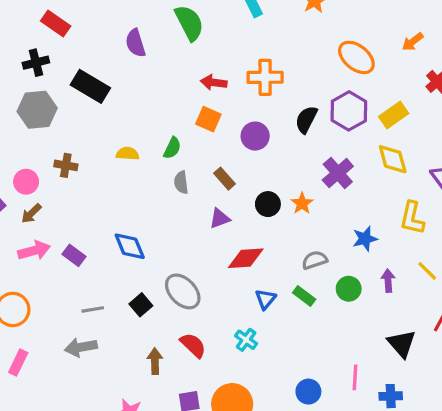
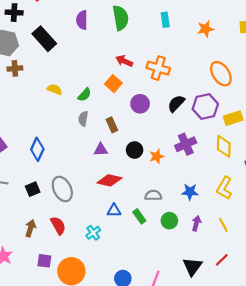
brown cross: (66, 165) -> (15, 68), moved, turned -32
blue diamond: (130, 246) -> (37, 149), turned 30
blue triangle: (266, 299) -> (114, 211), turned 32

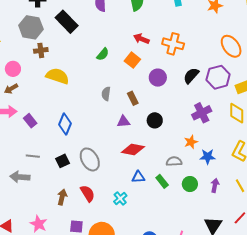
yellow semicircle: (55, 89) -> (57, 76), moved, size x1.6
green semicircle: (84, 95) -> (103, 54), moved
orange star: (157, 156) -> (191, 142), moved

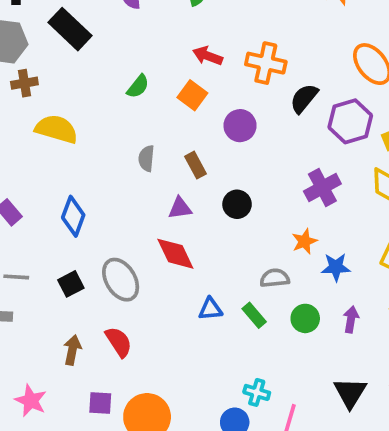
black semicircle: (191, 76) -> (304, 98), moved
red diamond: (133, 149) -> (175, 254), moved, turned 55
cyan cross: (120, 199) -> (257, 392), moved, turned -32

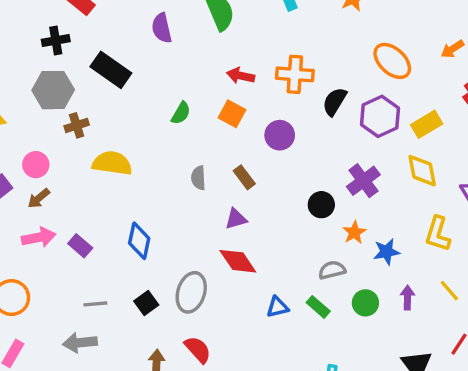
black circle: (237, 204) -> (321, 205), moved
gray ellipse: (121, 280) -> (191, 292), turned 57

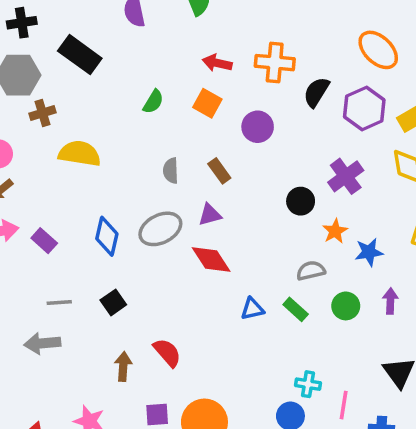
gray ellipse: (191, 292) -> (160, 229), moved, turned 45

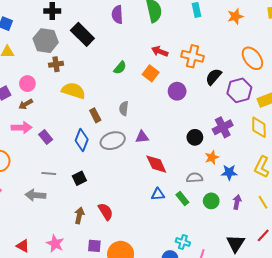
brown rectangle: (219, 171) -> (95, 115), moved
red diamond: (211, 260) -> (156, 164), moved

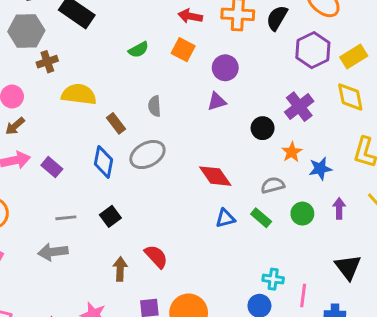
green semicircle: (120, 68) -> (138, 50), turned 32
black semicircle: (214, 77) -> (277, 18), moved
purple triangle: (142, 137) -> (217, 101), moved

